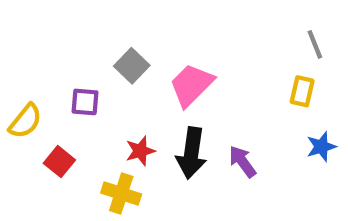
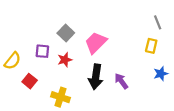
red star: (140, 151) -> (65, 60), moved

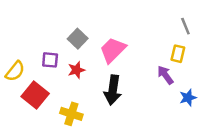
blue star: (161, 74) -> (188, 98), moved
red square: (30, 81) -> (35, 95), size x1.5
purple arrow: (121, 81) -> (165, 75), moved

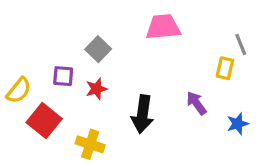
gray line: (185, 26) -> (241, 44), moved
pink trapezoid: (113, 50) -> (163, 27), moved, turned 40
purple arrow: (165, 75) -> (196, 103), moved

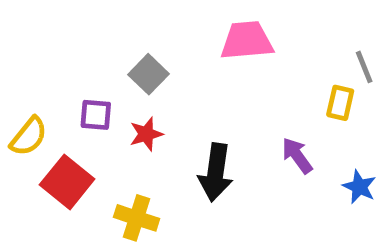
blue star: (238, 124) -> (359, 187), turned -30

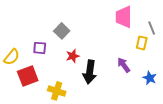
pink trapezoid: (247, 41) -> (124, 17), moved, turned -85
red star: (146, 134) -> (73, 56), moved
red square: (67, 182) -> (28, 76), turned 30

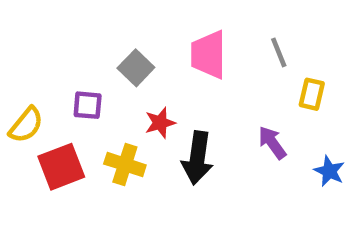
pink trapezoid: (124, 17) -> (208, 55), moved
gray line: (152, 28) -> (279, 52), moved
yellow cross: (57, 91) -> (125, 164), moved

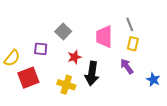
pink trapezoid: (208, 55) -> (104, 37), moved
yellow rectangle: (312, 94) -> (133, 44), moved
yellow cross: (125, 164) -> (66, 85), moved

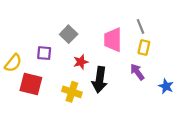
red square: (28, 78) -> (31, 84), turned 35

